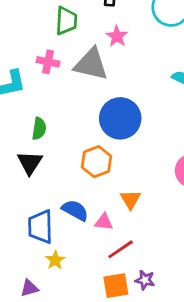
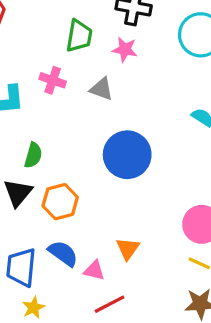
pink star: (117, 36) -> (125, 49), moved, turned -30
gray triangle: (91, 64) -> (101, 89), size x0.6
orange hexagon: (97, 162) -> (60, 202), moved

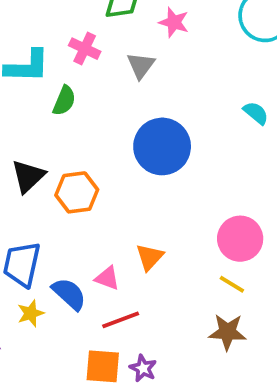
gray triangle: (101, 89) -> (141, 65), turned 40
green semicircle: (33, 155) -> (64, 101), moved
blue semicircle: (63, 253) -> (69, 294), moved

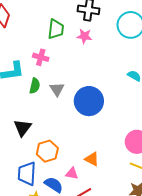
gray triangle: (141, 65) -> (57, 89), moved
orange hexagon: (77, 192) -> (47, 151), moved
orange triangle: (150, 257) -> (92, 159), turned -35

